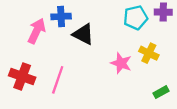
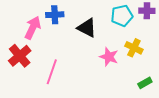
black triangle: (83, 34) -> (87, 28), moved
red cross: (22, 77) -> (20, 56), moved, turned 30

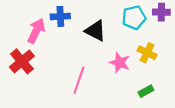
pink line: (52, 72) -> (79, 80), moved
green rectangle: (145, 83) -> (146, 91), moved

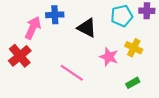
pink line: (79, 80) -> (72, 73), turned -75

